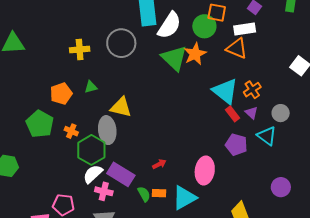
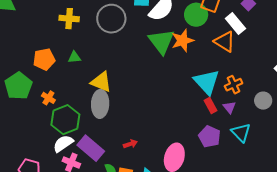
white rectangle: (245, 29) -> (235, 23), turned 50
gray circle: (281, 113) -> (263, 101), moved
gray ellipse: (107, 130) -> (100, 104), moved

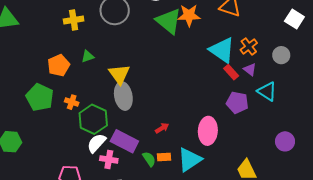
orange star: (183, 41) -> (189, 15), turned 30
yellow triangle: (101, 82) -> (119, 74), turned 45

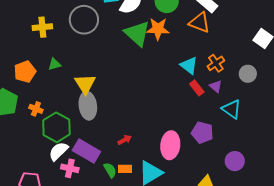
cyan triangle: (222, 50) -> (189, 65), size x0.7
purple pentagon: (237, 103) -> (202, 133), moved
purple circle: (285, 141) -> (235, 161), moved

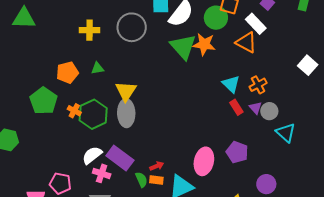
gray circle: (248, 74) -> (269, 111), moved
cyan triangle: (232, 109) -> (286, 133), moved
green hexagon: (56, 127) -> (93, 114), moved
red arrow: (125, 140) -> (157, 166), moved

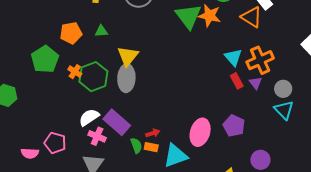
orange cross: (258, 85) -> (260, 60), size x1.5
gray circle: (269, 111) -> (283, 89), moved

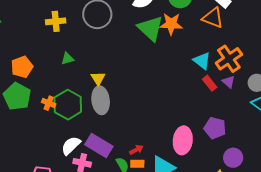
orange pentagon: (71, 33) -> (22, 67), moved
yellow triangle: (128, 56) -> (98, 78), size x0.7
purple circle: (260, 160) -> (233, 158), moved

